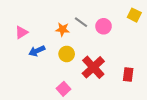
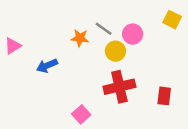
pink triangle: (22, 32) -> (13, 46), moved
yellow circle: (67, 54) -> (115, 51), moved
red cross: (93, 67) -> (119, 87), turned 30

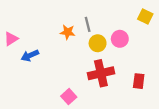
gray line: (104, 29) -> (88, 24), turned 40
pink circle: (133, 34) -> (120, 39), moved
blue arrow: (47, 66) -> (30, 55), moved

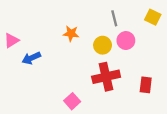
gray line: (88, 24) -> (114, 18), moved

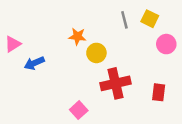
yellow square: (153, 17) -> (150, 19), moved
pink circle: (126, 41) -> (166, 44), moved
yellow circle: (103, 45) -> (96, 53), moved

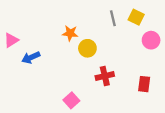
red cross: (115, 83) -> (105, 76), size x0.7

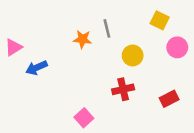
gray line: (113, 18) -> (107, 28), moved
yellow circle: (87, 48) -> (133, 55), moved
red rectangle: (144, 84) -> (169, 99), turned 56

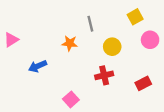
yellow square: (160, 20) -> (135, 17), turned 35
orange star: (83, 39) -> (70, 43), moved
blue arrow: (36, 68) -> (38, 66), moved

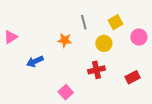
yellow square: (135, 17) -> (116, 22), moved

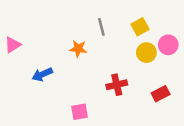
yellow circle: (104, 43) -> (146, 53), moved
pink square: (66, 92) -> (80, 112), turned 32

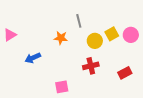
yellow square: (140, 27) -> (112, 34), moved
yellow circle: (146, 53) -> (95, 41), moved

